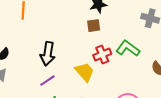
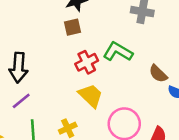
yellow trapezoid: (85, 72) -> (91, 96), moved

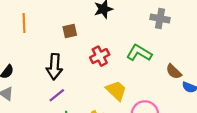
brown square: (72, 27) -> (70, 31), moved
red cross: (87, 62) -> (100, 56), moved

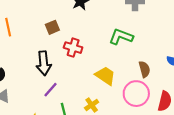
red cross: (100, 56) -> (73, 48), moved, turned -36
brown semicircle: (174, 72) -> (144, 69), moved, turned -140

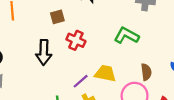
yellow trapezoid: (105, 76) -> (105, 73), turned -30
purple line: (50, 90) -> (81, 81), moved

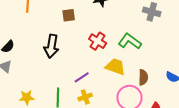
red cross: (76, 40) -> (98, 41), moved
yellow trapezoid: (105, 73) -> (115, 67), moved

